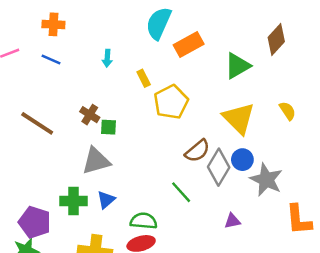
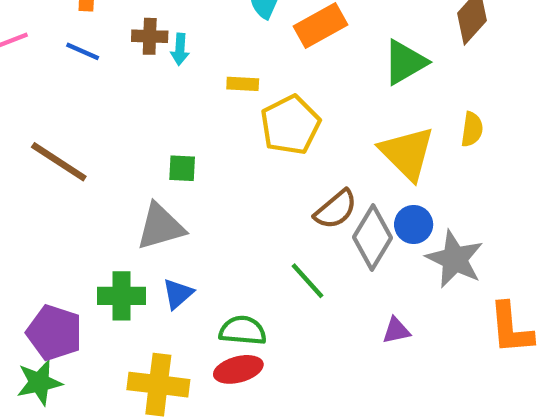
yellow rectangle: (144, 78) -> (243, 84), turned -60
yellow semicircle: (287, 111) -> (472, 129), moved, turned 42
brown cross: (90, 115) -> (150, 36), moved, turned -30

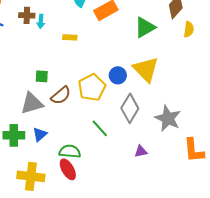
yellow pentagon: (290, 125) -> (92, 87), moved
yellow semicircle: (472, 129) -> (189, 29), moved
brown semicircle: (336, 209) -> (61, 95), moved
blue circle: (414, 224) -> (118, 75), moved
red ellipse: (238, 369) -> (68, 169), turned 75

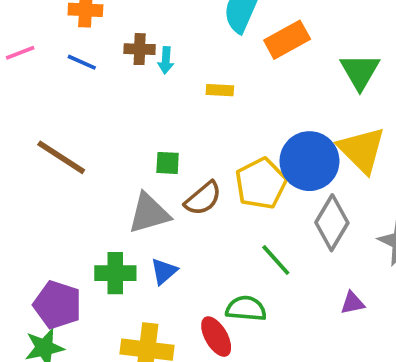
green triangle: (145, 27) -> (360, 71), turned -30
blue circle: (118, 75) -> (309, 161), size x1.8
green semicircle: (70, 151) -> (246, 309), moved

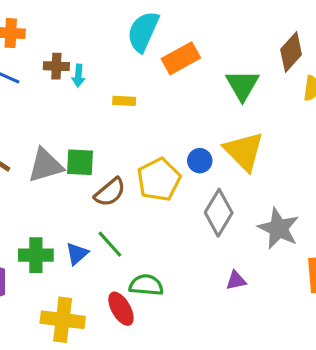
blue circle: (309, 161) -> (200, 161), size x0.5
green square: (168, 163) -> (80, 162), size x1.4
gray triangle: (149, 213) -> (45, 165), moved
green line: (276, 260) -> (110, 244), moved

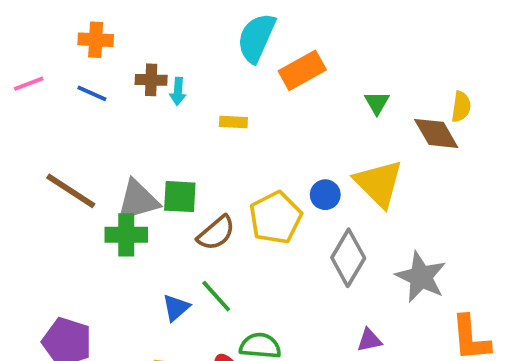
brown diamond: (291, 52) -> (436, 133), moved, turned -72
green triangle: (242, 85) -> (377, 103), size x0.6
green cross: (36, 255) -> (126, 235), moved

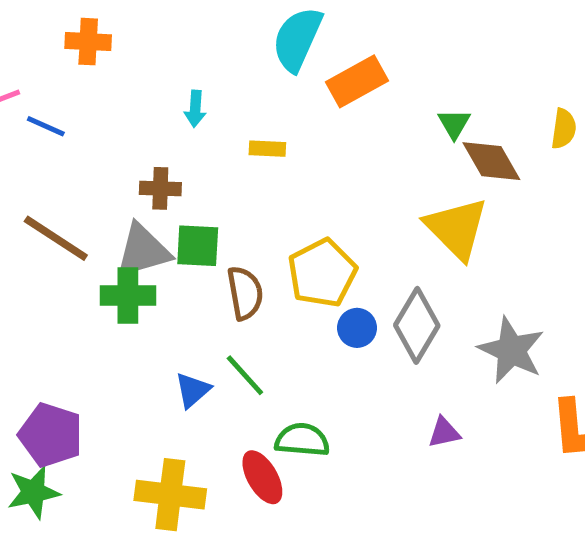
brown cross: (151, 80) -> (160, 188), moved
blue line: (92, 93) -> (46, 126), moved
brown diamond: (436, 133) -> (491, 161), moved
blue circle: (325, 195) -> (357, 328), moved
brown semicircle: (216, 233) -> (245, 293), turned -60

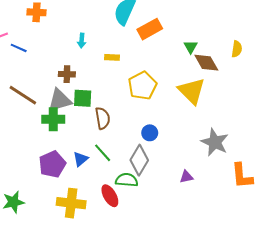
yellow pentagon: (322, 273) -> (142, 86), moved
gray diamond: (417, 325) -> (139, 160), moved
purple pentagon: (51, 435) -> (52, 164), moved, turned 30

